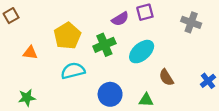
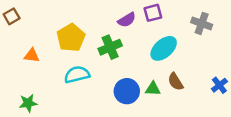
cyan ellipse: (142, 52) -> (164, 48), moved
blue circle: (110, 94) -> (127, 91), moved
green triangle: (146, 100) -> (153, 89), moved

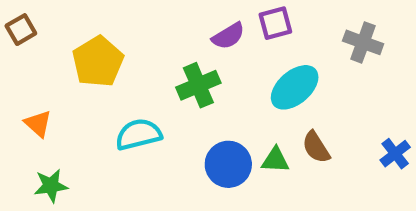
yellow pentagon: (71, 38) -> (98, 62), moved
orange triangle: (32, 56) -> (38, 124), moved, turned 35

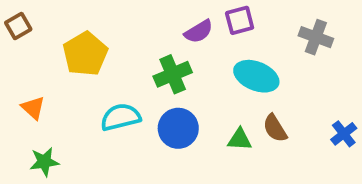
cyan ellipse: (295, 87) -> (256, 76), turned 63
blue circle: (228, 164) -> (178, 128), moved

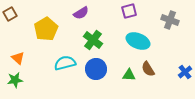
purple semicircle: (199, 32) -> (81, 13), moved
green cross: (173, 74) -> (93, 40), turned -30
green star: (44, 162) -> (15, 80), moved

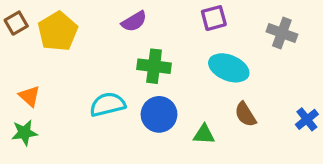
yellow pentagon: (46, 29) -> (58, 31), moved
green cross: (93, 40) -> (154, 66), turned -30
green triangle: (129, 75) -> (204, 134), moved

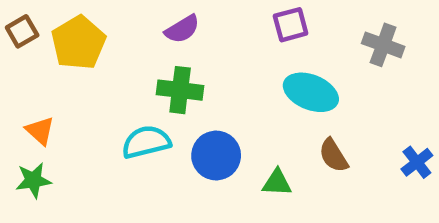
green cross: (154, 66) -> (180, 90), moved

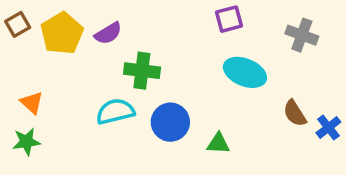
purple semicircle: (182, 29) -> (108, 33), moved
brown semicircle: (333, 155) -> (295, 113), moved

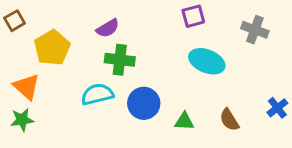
yellow pentagon: (62, 33) -> (52, 48), moved
purple semicircle: (108, 33) -> (108, 28), moved
orange triangle: (32, 103) -> (27, 87), size x1.4
brown semicircle: (295, 113) -> (229, 120), moved

